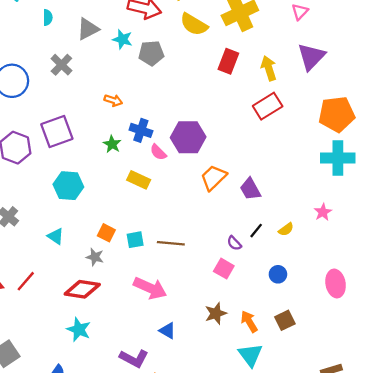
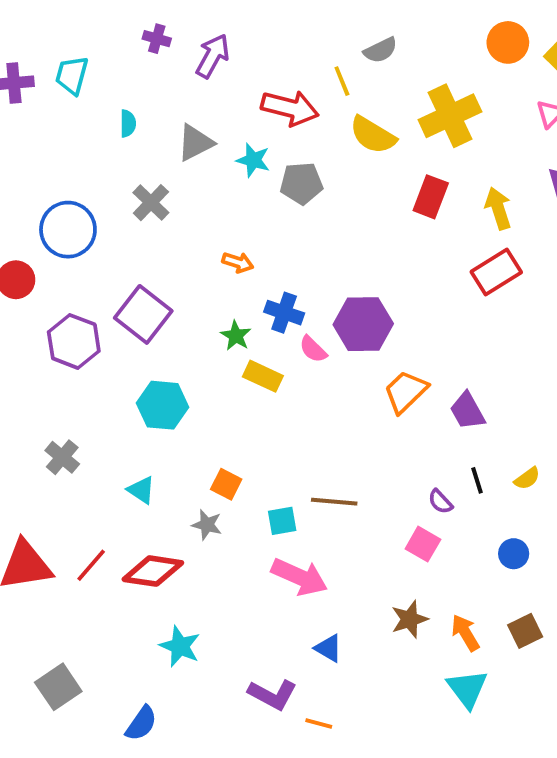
purple square: (57, 131) -> (143, 314), turned -32
yellow rectangle: (139, 180) -> (263, 376), moved
black line: (256, 231) -> (477, 480), turned -56
cyan square: (135, 240) -> (282, 521), moved
red diamond: (82, 289) -> (153, 571), moved

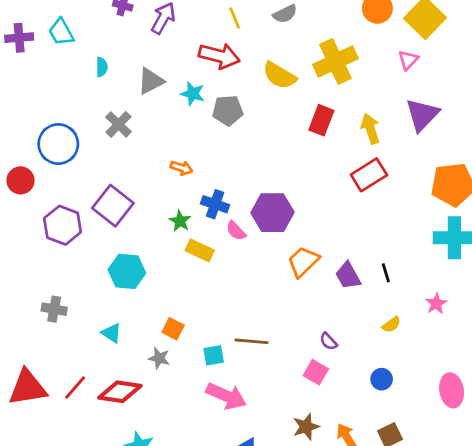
cyan trapezoid: (72, 75) -> (61, 32), turned -44
yellow line: (342, 81) -> (235, 18), moved
gray cross: (62, 457) -> (54, 309), turned -30
black line: (477, 480) -> (386, 273), moved

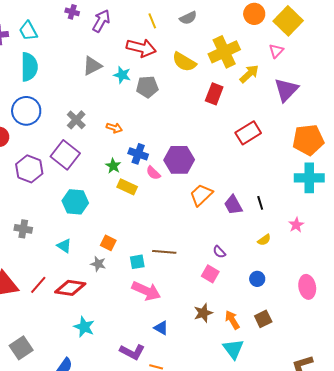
cyan semicircle: (102, 67) -> (29, 67), moved, size x2.0
gray cross: (118, 124) -> (76, 120), moved
yellow arrow: (370, 129) -> (249, 74), moved, turned 65

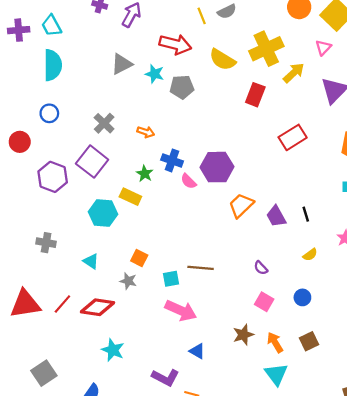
yellow line: (152, 21) -> (202, 16), moved
blue circle: (26, 111) -> (49, 113), size x0.6
yellow rectangle: (127, 187) -> (130, 197), moved
pink square: (210, 274) -> (264, 302), moved

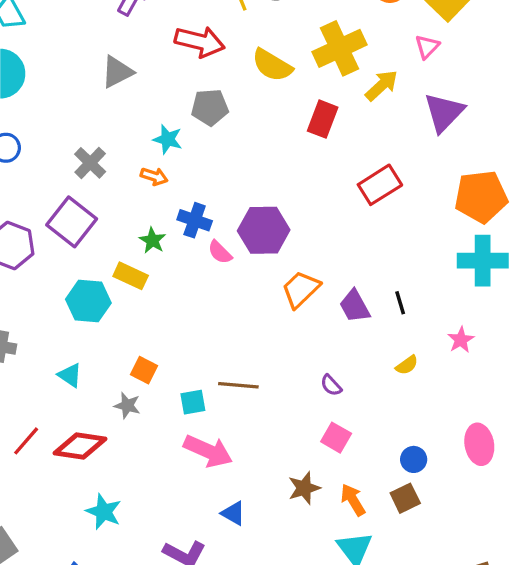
cyan star: (155, 74) -> (168, 139), moved
blue circle: (302, 297) -> (414, 459), moved

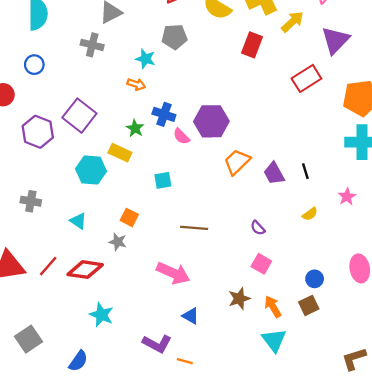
gray cross: (90, 163) -> (92, 45), moved, turned -30
red rectangle: (380, 185) -> (306, 78), moved
cyan square: (193, 402) -> (163, 180), moved

